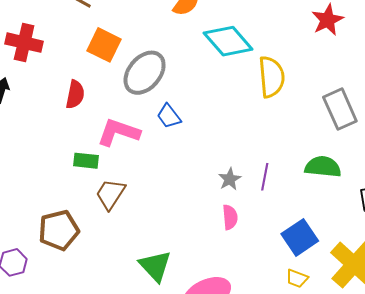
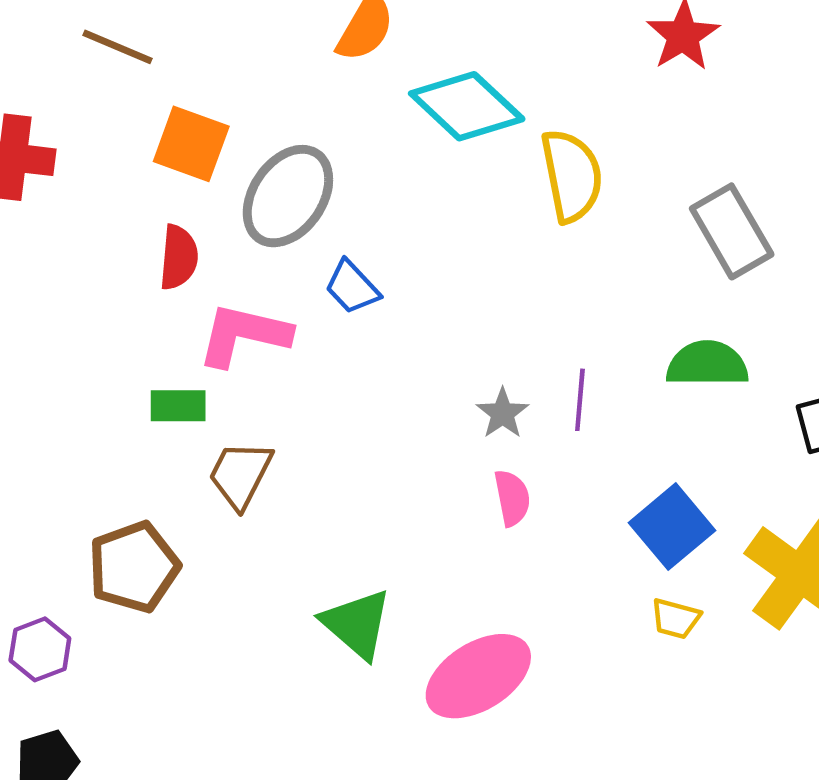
red semicircle: (75, 94) -> (179, 257), moved

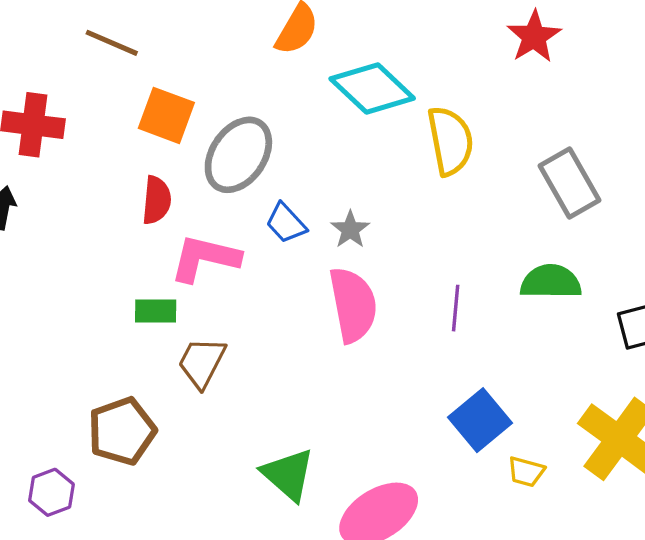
gray star: (503, 413) -> (350, 230), moved
pink semicircle: (512, 498) -> (353, 305), moved, size x1.8
blue square: (672, 527) -> (480, 420), moved

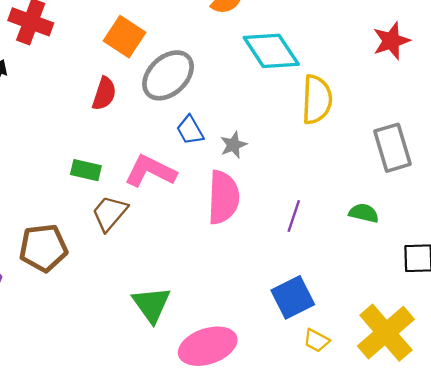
pink L-shape: (205, 258) -> (150, 171), moved
green semicircle: (551, 282) -> (364, 213), size x0.7

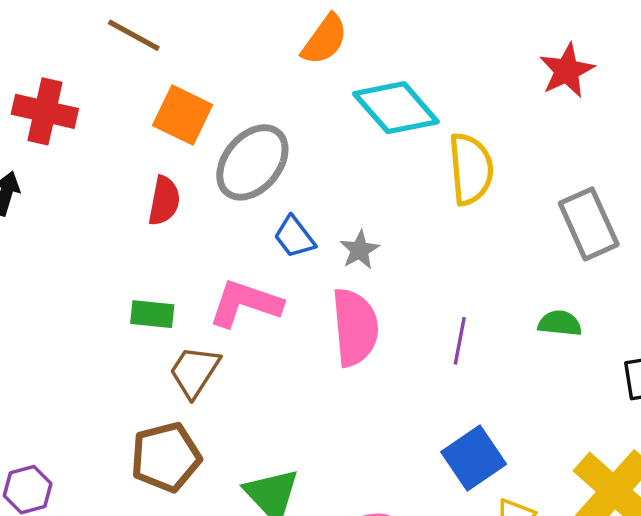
brown pentagon: (43, 248) -> (166, 457), moved

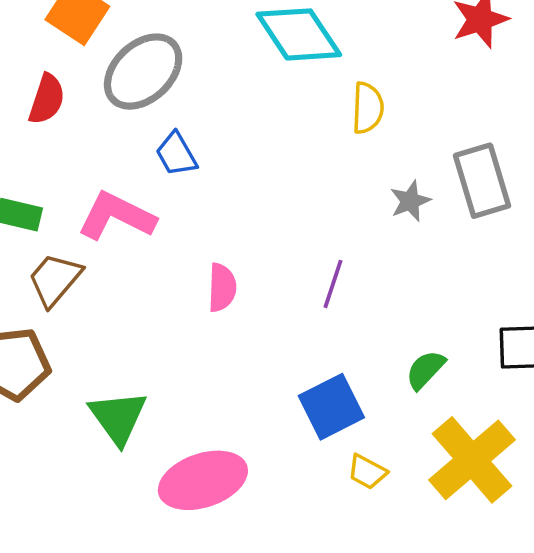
yellow semicircle: (471, 169) -> (368, 108), size x0.7
gray star: (360, 250) -> (410, 201), moved
green semicircle: (560, 323) -> (425, 370), moved, turned -60
pink semicircle: (355, 327) -> (222, 288), moved, size x0.6

